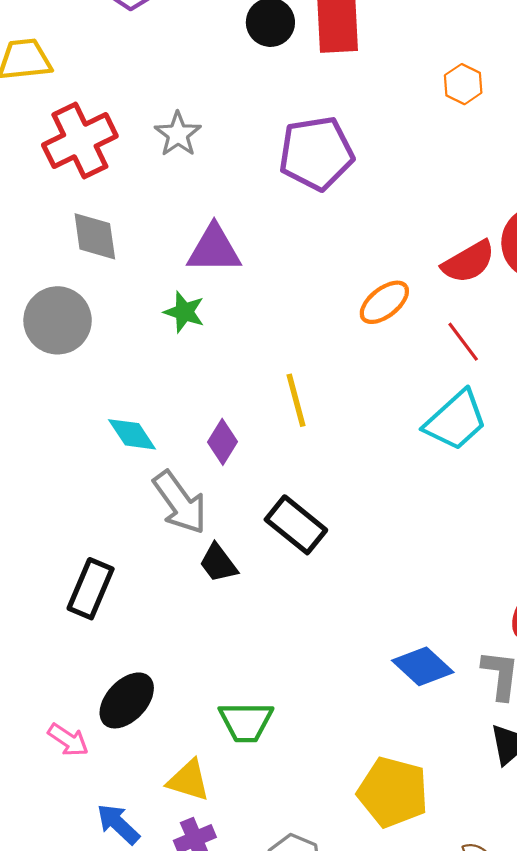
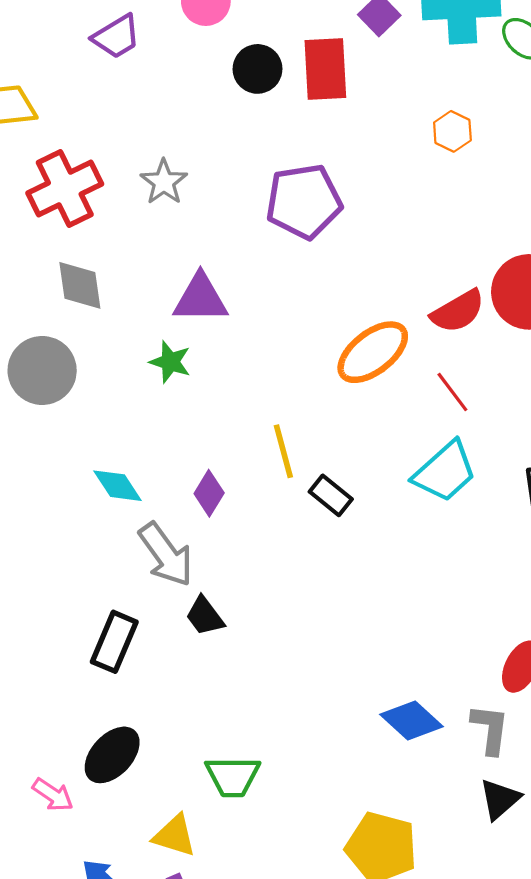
orange ellipse: (384, 302) -> (373, 352), size x1.4
black rectangle: (296, 525) -> (331, 495), moved, size x0.7
black rectangle: (91, 589) -> (114, 642), moved

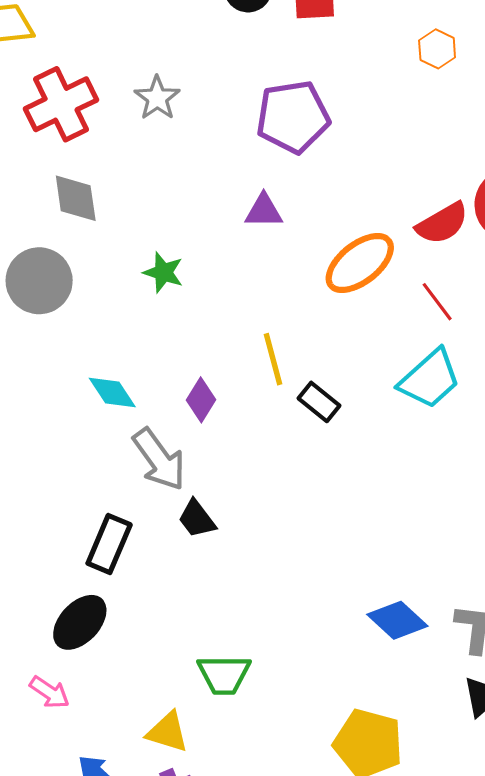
purple triangle: (200, 298) -> (264, 211), moved, size x0.7
black ellipse: (112, 755) -> (80, 622), moved

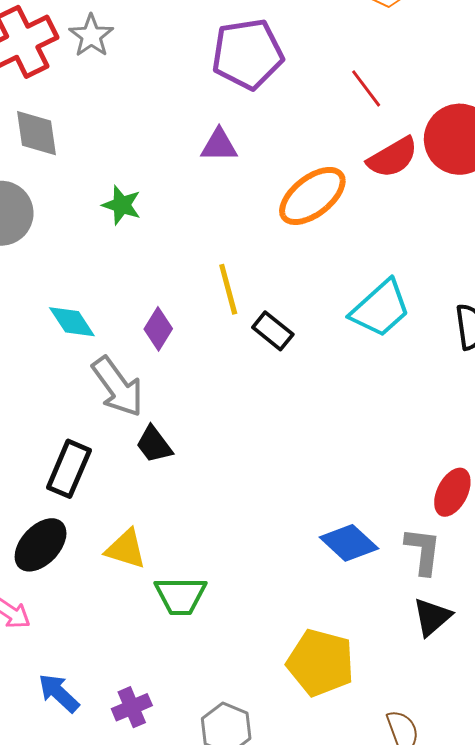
gray star: (157, 98) -> (91, 36), moved
red line: (437, 302) -> (366, 88), moved
yellow triangle: (168, 732) -> (126, 549), moved

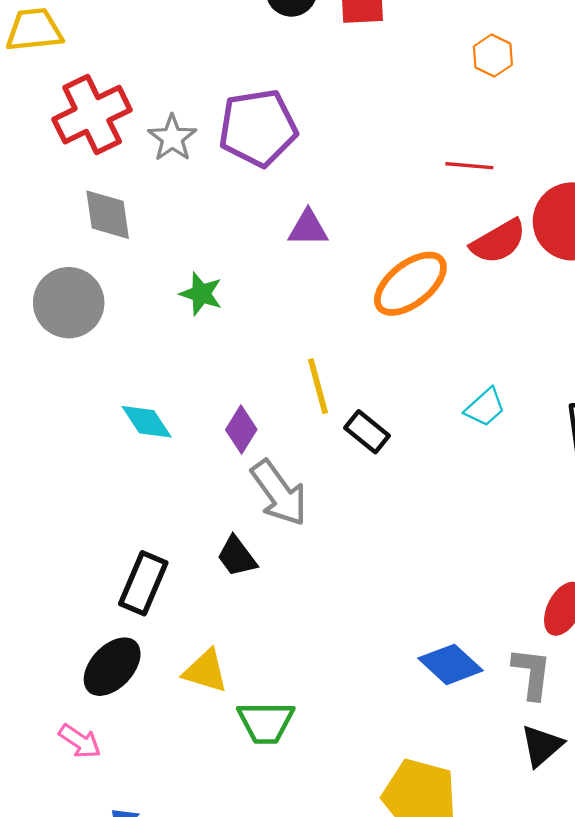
gray star: (91, 36) -> (172, 138), moved
purple pentagon: (247, 54) -> (258, 128), moved
red line: (366, 88) -> (469, 166), turned -48
cyan trapezoid: (380, 309) -> (485, 407), size x0.6
gray arrow: (118, 387) -> (279, 493), moved

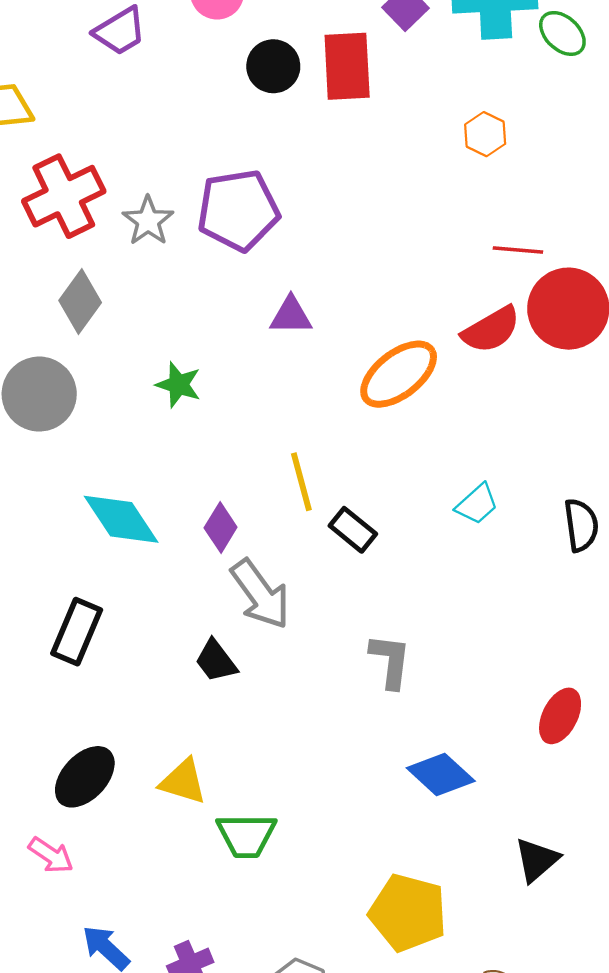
red line: (469, 166) -> (518, 250), moved
gray diamond: (108, 215) -> (80, 302), turned 44
cyan diamond: (147, 422) -> (121, 519), size x1.4
black rectangle: (143, 583) -> (77, 632), moved
gray L-shape: (532, 673) -> (390, 661), moved

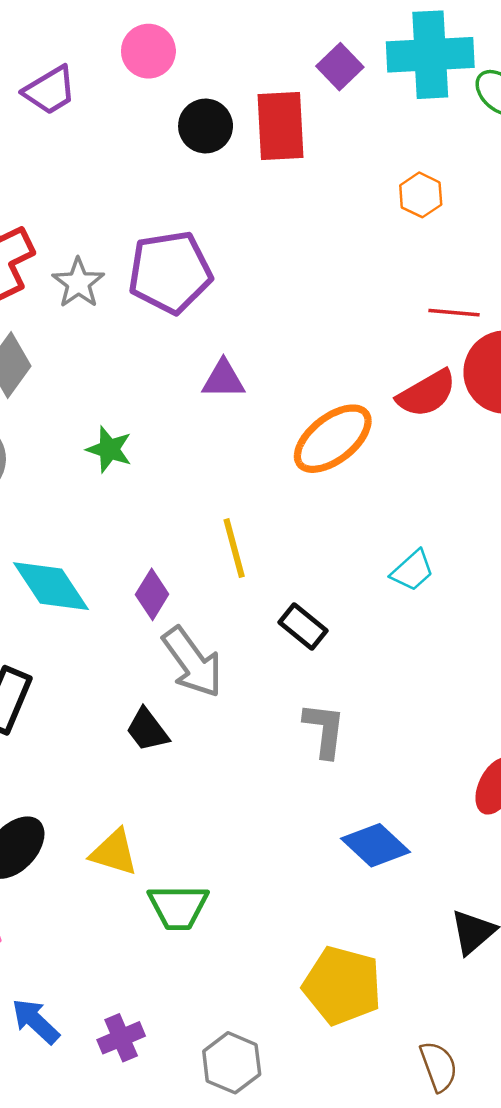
black rectangle: (353, 530) -> (303, 626), moved

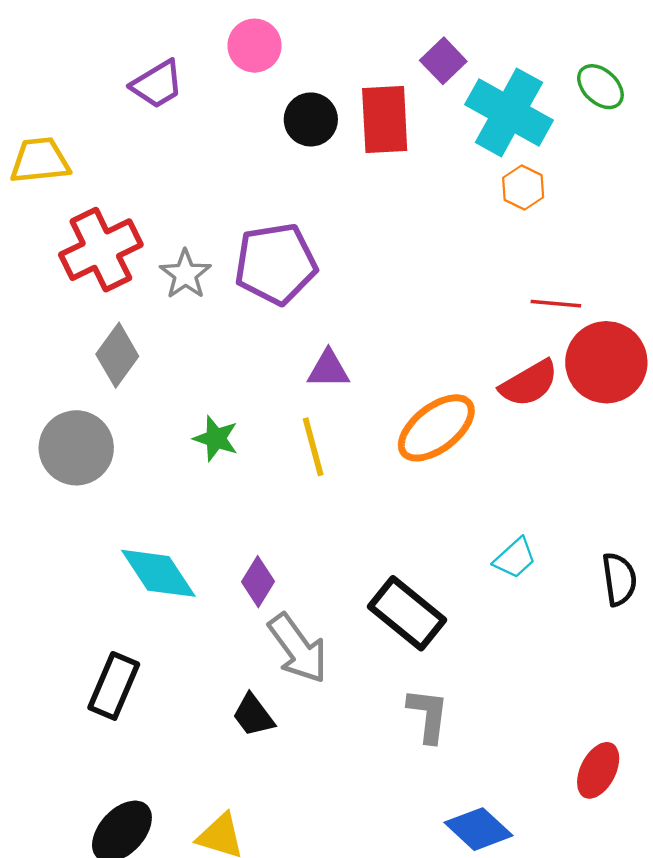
cyan cross: (430, 55) -> (509, 112), moved, turned 32
yellow line: (234, 548) -> (313, 447), moved
black rectangle: (303, 626) -> (407, 613), size x1.6

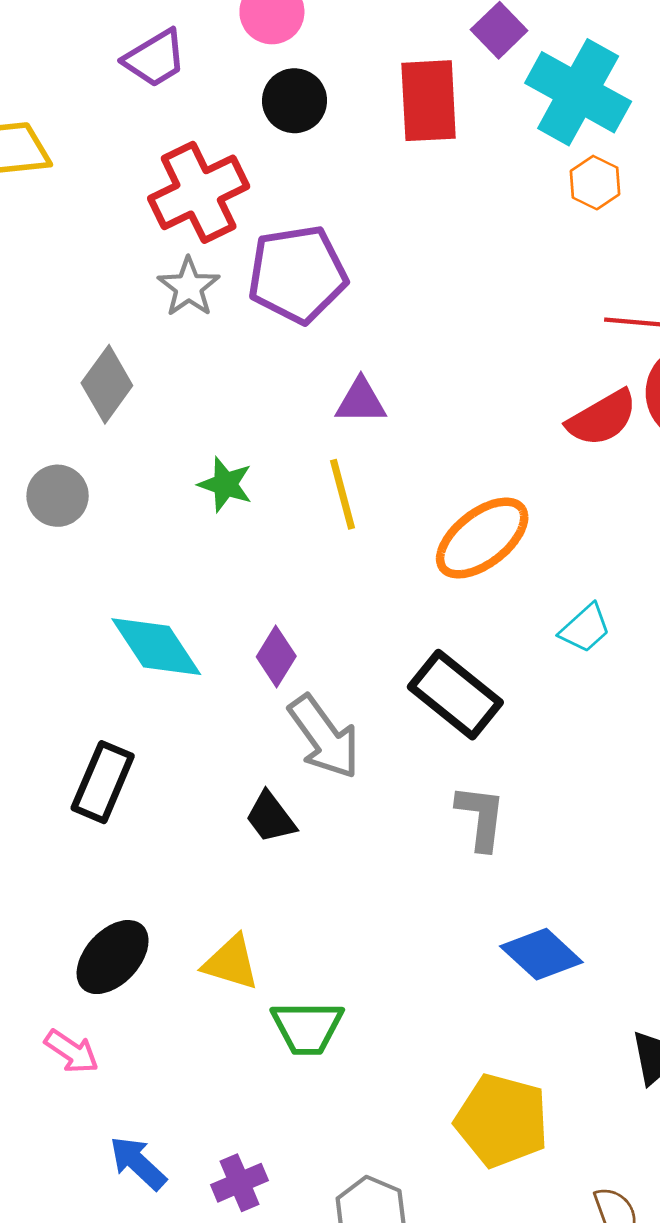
black circle: (311, 119) -> (295, 101), moved
red cross: (101, 250) -> (199, 192), moved
orange ellipse: (436, 428) -> (482, 538), moved
gray circle: (76, 448) -> (58, 496), size x0.7

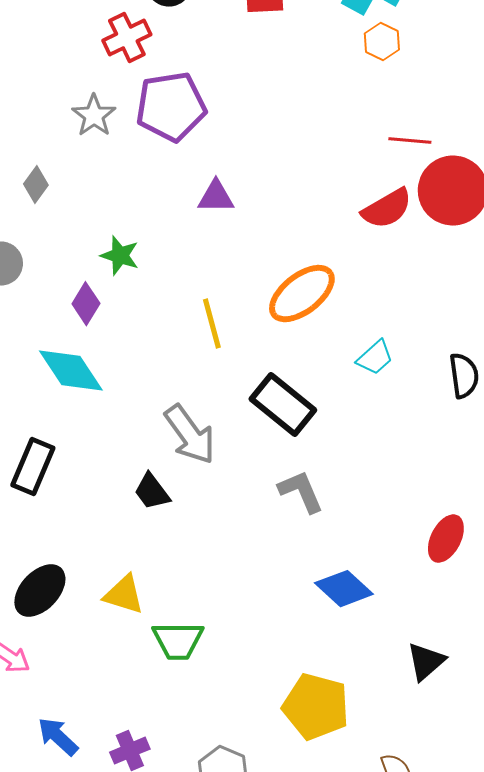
red cross: (199, 192) -> (127, 38), moved, size x0.7
gray diamond: (107, 384) -> (36, 185), size x0.7
yellow line: (342, 494) -> (212, 324), moved
purple diamond: (276, 657) -> (86, 304), moved
gray L-shape: (481, 817) -> (301, 492), turned -30

